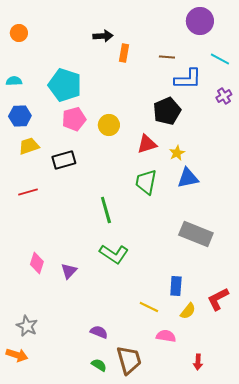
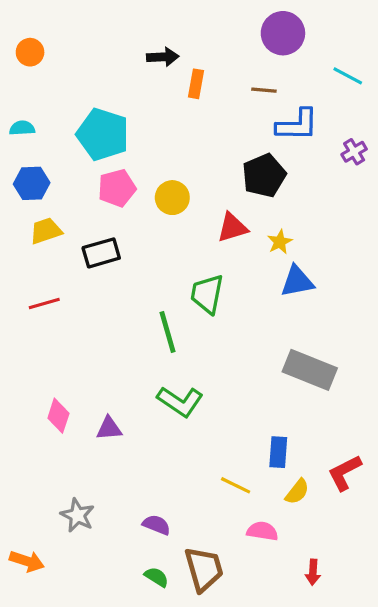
purple circle: (200, 21) -> (283, 33), moved
cyan line: (220, 59) -> (348, 76), moved
green trapezoid: (146, 182) -> (207, 294), moved
purple triangle: (69, 271) -> (109, 428), turned 42
gray star: (27, 326) -> (77, 515), moved

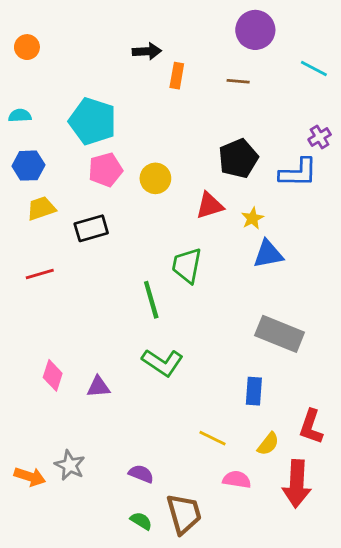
blue L-shape: (297, 125) -> (298, 173), moved
blue rectangle: (278, 452) -> (254, 391), moved
red L-shape: (345, 473) -> (311, 427), turned -44
orange arrow: (27, 561) -> (30, 477), moved
red arrow: (313, 572) -> (297, 484), moved, size x2.0

